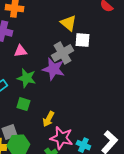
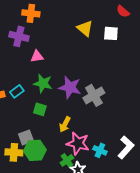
white square: (82, 40) -> (111, 33), moved
gray cross: (62, 53) -> (94, 95), moved
purple star: (53, 69) -> (70, 87), moved

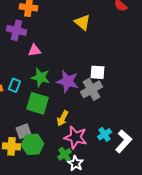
white square: (111, 33) -> (98, 72), moved
cyan rectangle: (17, 91) -> (15, 85), turned -32
green square: (40, 109) -> (38, 103), size x1.6
cyan cross: (100, 150) -> (105, 134), moved, turned 32

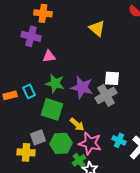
cyan rectangle: (15, 85) -> (29, 91), turned -48
yellow arrow: (63, 118) -> (77, 124), turned -77
cyan cross: (105, 134) -> (119, 140), turned -32
green hexagon: (33, 144) -> (61, 143), moved

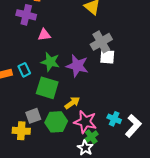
gray cross: (106, 95) -> (101, 42), moved
yellow arrow: (77, 124) -> (72, 103), turned -77
green cross: (79, 160) -> (91, 137), moved

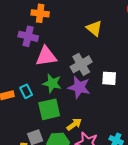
pink triangle: (44, 35) -> (46, 56), size x1.6
gray cross: (101, 42) -> (81, 64), moved
green square: (47, 88) -> (49, 109), turned -30

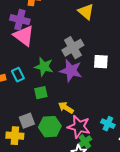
pink triangle: (46, 56) -> (24, 36), moved, turned 45
green square: (49, 109) -> (41, 93), size x0.6
yellow arrow: (74, 124) -> (66, 108), turned -112

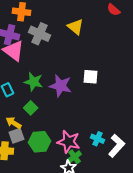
gray cross: (73, 48) -> (40, 34), moved, turned -35
green square: (41, 93) -> (31, 108), turned -32
yellow arrow: (66, 108) -> (14, 123), moved

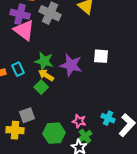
yellow arrow: (14, 123) -> (46, 75), moved
green hexagon: (40, 142) -> (54, 133), moved
pink star: (69, 142) -> (79, 121), size x0.6

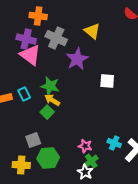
purple star: (71, 65) -> (77, 59), moved, turned 30
yellow cross: (15, 130) -> (21, 165), moved
green hexagon: (54, 133) -> (48, 158), moved

